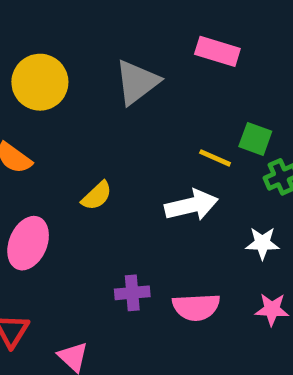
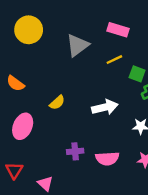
yellow circle: (40, 82) -> (29, 30), moved
yellow line: (215, 158) -> (114, 60), moved, turned -49

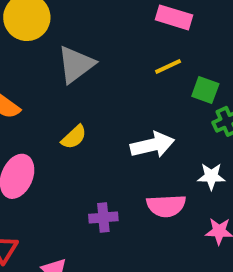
gray triangle: (77, 45) -> (76, 64), moved
pink semicircle: (107, 158) -> (166, 206), moved

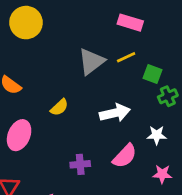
gray triangle: (76, 64) -> (91, 61), moved
pink semicircle: (166, 206) -> (125, 156), turned -44

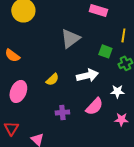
yellow line: (126, 57) -> (123, 35), moved, turned -56
green square: (153, 74) -> (105, 51), moved
yellow semicircle: (59, 107) -> (52, 79), moved

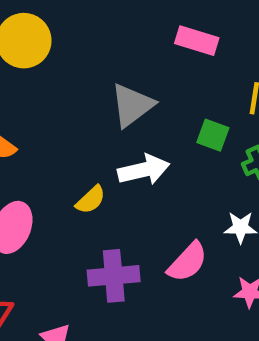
white arrow: (87, 75) -> (144, 170), moved
purple cross: (62, 112) -> (114, 276), size x1.5

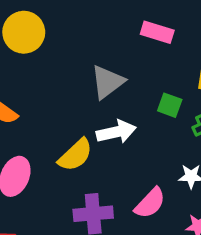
yellow semicircle: (91, 200) -> (75, 155), size x1.5

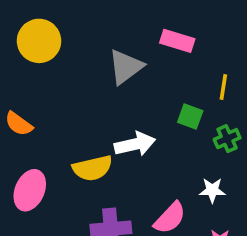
gray triangle: (107, 82) -> (126, 67), moved
yellow semicircle: (75, 155) -> (92, 168), turned 30

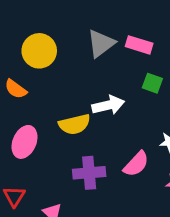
yellow circle: (39, 41) -> (39, 51), moved
pink rectangle: (177, 41) -> (139, 45), moved

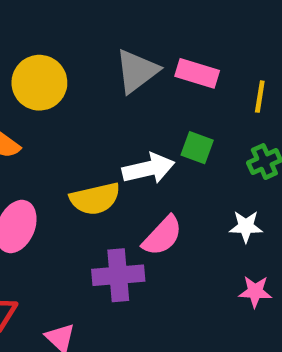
green square: (152, 83) -> (197, 148), moved
pink semicircle: (136, 164) -> (162, 236), moved

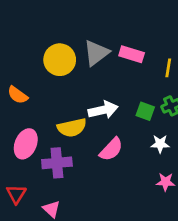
yellow circle: (39, 83) -> (60, 60), moved
green square: (197, 148) -> (145, 111), moved
purple cross: (118, 275) -> (57, 163), moved

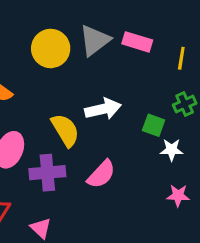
green square: (145, 111) -> (154, 125), moved
yellow semicircle: (72, 128) -> (65, 130), turned -108
pink semicircle: (111, 149) -> (101, 174), moved

